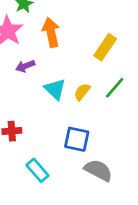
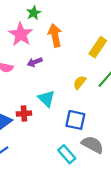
cyan triangle: (55, 89) -> (46, 99), moved
cyan rectangle: (37, 170) -> (67, 154), moved

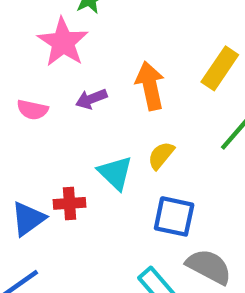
orange arrow: (55, 35) -> (150, 86), moved
yellow semicircle: (80, 82) -> (161, 155), moved

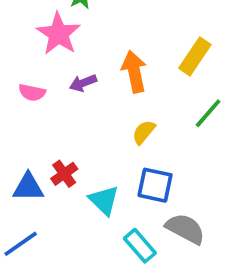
cyan triangle: (115, 173) -> (104, 200), moved
red cross: (69, 203) -> (64, 174), turned -32
blue triangle: (28, 219) -> (28, 187), turned 36

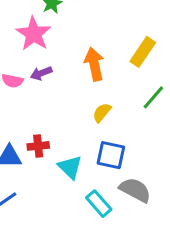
purple arrow: (83, 83) -> (41, 73), moved
red cross: (64, 174) -> (38, 146), turned 30

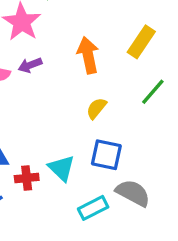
red cross: (38, 146) -> (27, 178), moved
cyan rectangle: (99, 204) -> (93, 208), turned -76

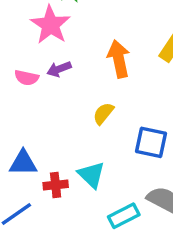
yellow semicircle: (96, 108) -> (103, 113), moved
blue square: (106, 155) -> (151, 142), moved

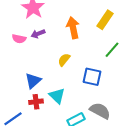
blue triangle: (23, 163) -> (33, 81), moved, turned -42

